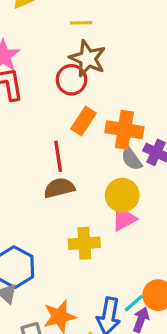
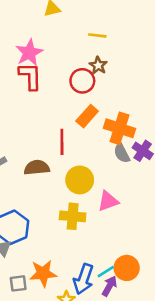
brown star: (88, 58) -> (98, 65), size x0.6
brown semicircle: (59, 188) -> (37, 168), moved
yellow circle: (122, 195) -> (80, 180), moved

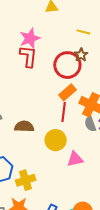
red circle: (82, 81) -> (67, 65), size x1.4
red line: (62, 142) -> (64, 112), moved
yellow cross: (73, 216) -> (26, 180), moved, turned -30

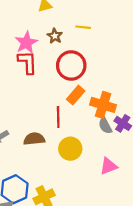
brown star: (81, 55) -> (55, 36), moved
red line: (64, 112) -> (58, 117), moved
pink triangle: (75, 159) -> (109, 166), moved

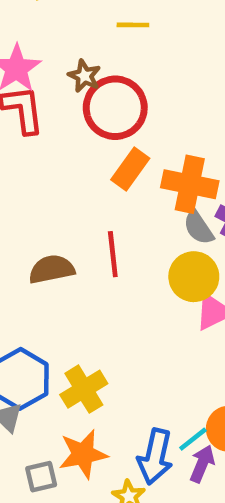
brown star: (55, 36) -> (84, 76), moved
red line: (58, 117) -> (113, 254), moved
yellow circle: (70, 149) -> (194, 277), moved

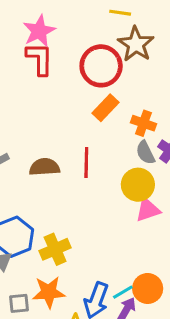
brown star: (84, 76) -> (136, 44), moved, size x1.6
orange cross: (190, 184) -> (143, 123), size x0.7

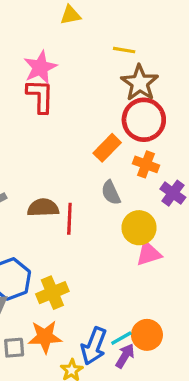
red circle: (101, 66) -> (144, 120), moved
gray semicircle: (145, 153) -> (111, 193), moved
red line: (86, 163) -> (69, 219), moved

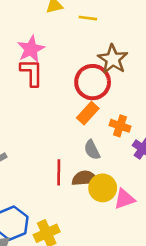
yellow line: (124, 50) -> (88, 18), moved
red circle: (144, 120) -> (93, 82), moved
brown semicircle: (43, 208) -> (85, 178), moved
yellow circle: (139, 228) -> (103, 188), moved

